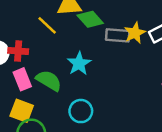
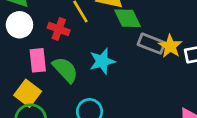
yellow star: (135, 33) -> (170, 46), turned -30
red cross: (18, 51) -> (59, 29), moved

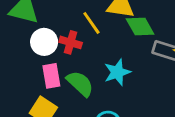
white circle: (19, 25) -> (44, 42), moved

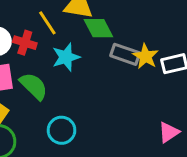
cyan star: (117, 72) -> (66, 57), moved

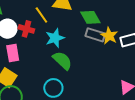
green diamond: (98, 28) -> (90, 17), moved
green semicircle: (34, 86) -> (62, 61), moved

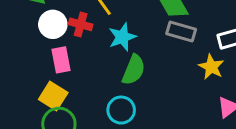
yellow star: (109, 36) -> (211, 67), moved
green semicircle: (62, 61) -> (134, 70), turned 70

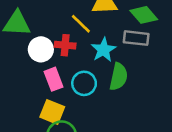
gray rectangle: (181, 32) -> (136, 38), moved
cyan circle: (121, 110) -> (84, 83), moved

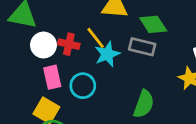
yellow line: (81, 24) -> (96, 38), moved
green semicircle: (118, 77) -> (144, 104), moved

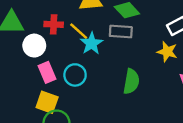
red cross: (69, 44) -> (54, 24), moved

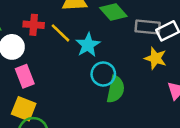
gray rectangle: (121, 32) -> (148, 27), moved
cyan star: (92, 43) -> (88, 45), moved
cyan circle: (75, 75) -> (103, 74), moved

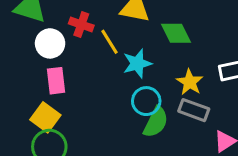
gray rectangle: (148, 27) -> (194, 110), moved
yellow star: (156, 58) -> (190, 82), moved

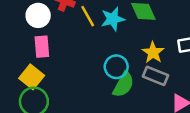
cyan star: (137, 63) -> (113, 19), moved

